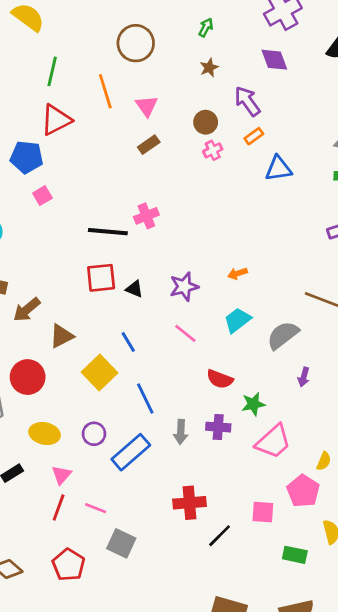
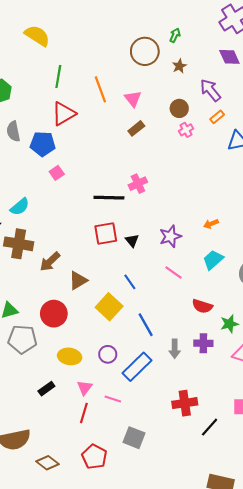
brown circle: (136, 43) -> (145, 51), moved
black triangle: (134, 289) -> (132, 241), turned 32
pink line: (96, 508) -> (113, 399), moved

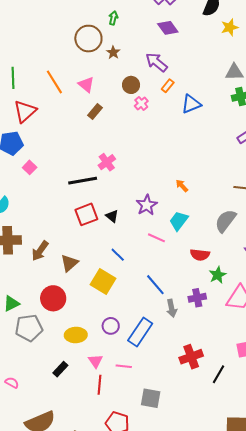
brown star: (179, 66) -> (113, 52), moved
orange arrow: (211, 224) -> (182, 186), turned 80
cyan trapezoid: (213, 260) -> (179, 221), moved
red semicircle: (202, 306) -> (200, 255), moved
blue line: (146, 325) -> (155, 285), moved

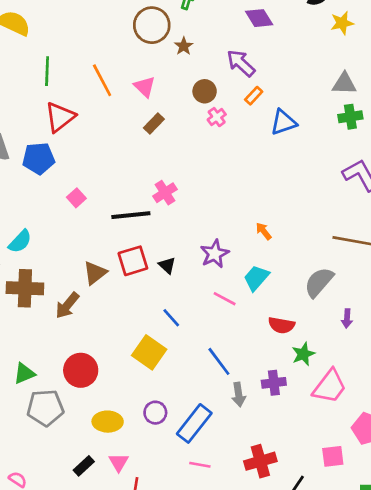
pink square: (30, 167) -> (76, 198), moved
brown triangle: (69, 263) -> (95, 273), moved
pink triangle: (95, 361) -> (119, 462), moved
pink line: (124, 366) -> (200, 465), moved

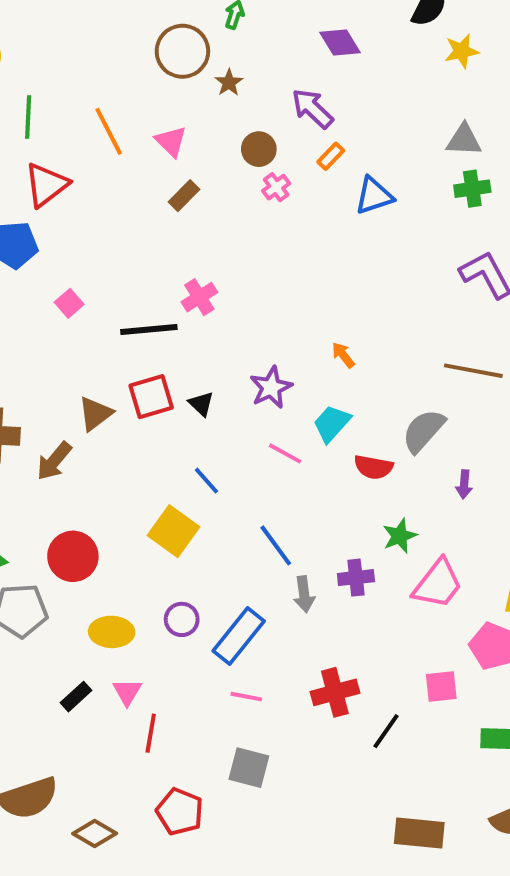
red semicircle: (281, 325) -> (373, 467), moved

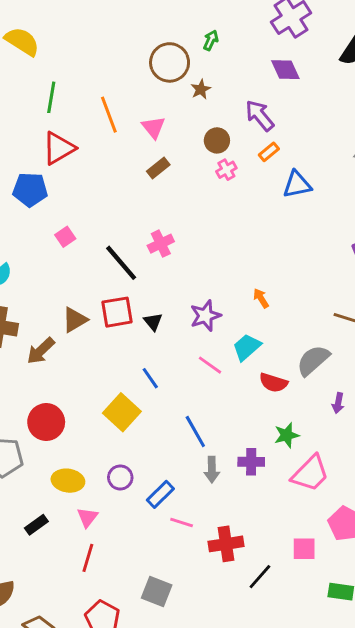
black line: (149, 330) -> (121, 263), turned 48
blue rectangle: (239, 636) -> (160, 494), size x0.7
pink triangle: (127, 692) -> (87, 517), moved
pink line: (246, 697) -> (182, 522), moved

